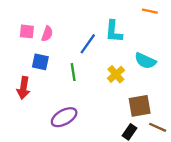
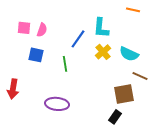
yellow cross: (116, 74) -> (103, 52), moved
red arrow: (23, 88) -> (13, 89), moved
purple ellipse: (64, 117) -> (57, 104), turned 35
brown line: (158, 127) -> (140, 76), moved

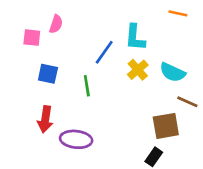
pink semicircle: (42, 30) -> (56, 24), moved
red arrow: (13, 89) -> (45, 119), moved

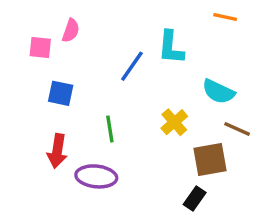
yellow cross: (138, 70) -> (174, 122), moved
green line: (87, 86) -> (110, 129), moved

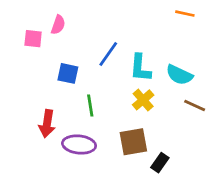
cyan L-shape: (171, 48) -> (140, 68), moved
blue square: (61, 93) -> (68, 73), moved
brown square: (210, 159) -> (133, 142), moved

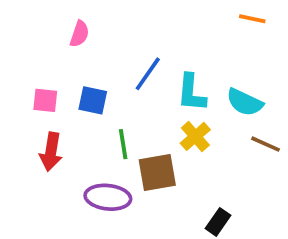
pink square: (33, 39) -> (45, 100), moved
red arrow: (47, 124) -> (51, 152), moved
brown square: (133, 142) -> (157, 173), moved

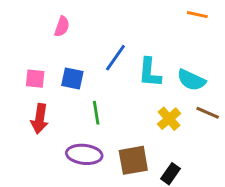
yellow cross: (195, 136) -> (169, 119), moved
brown square: (157, 173) -> (133, 160), moved

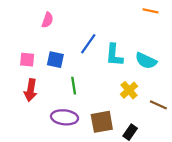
brown line: (208, 113) -> (158, 105), moved

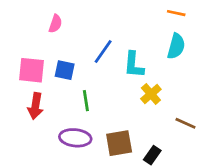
pink square: (27, 60) -> (31, 70), size x1.5
cyan semicircle: (146, 61) -> (176, 46), moved, turned -100
yellow cross: (129, 90) -> (151, 94), moved

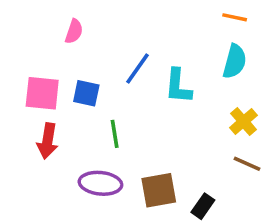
yellow cross: (151, 94) -> (243, 121), moved

